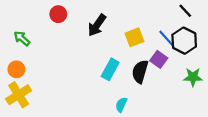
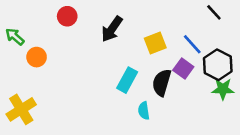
green arrow: (22, 38) -> (15, 37), moved
black hexagon: (184, 41) -> (218, 65), moved
orange circle: (16, 69) -> (37, 57), moved
cyan semicircle: (121, 105) -> (144, 111), moved, turned -32

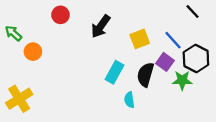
green star: (223, 89) -> (182, 80), moved

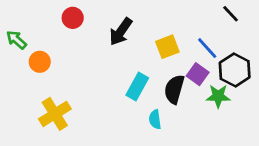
yellow cross: (19, 99) -> (55, 114), moved

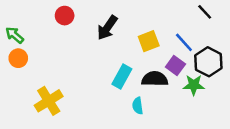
orange circle: (40, 62) -> (18, 58), moved
black semicircle: (174, 89) -> (155, 79), turned 75

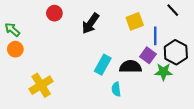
yellow square: (149, 41) -> (135, 21), moved
blue line: (184, 42) -> (155, 36), turned 42

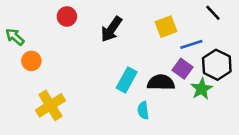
blue line: (155, 36) -> (191, 44), turned 72
orange circle: (15, 49) -> (31, 61), moved
green star: (163, 72) -> (202, 89), turned -30

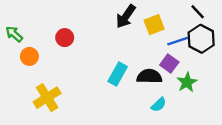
red circle: (67, 16) -> (65, 38), moved
black arrow: (111, 29) -> (126, 16), moved
black hexagon: (217, 65) -> (201, 39), moved
cyan semicircle: (143, 110) -> (159, 105), moved, turned -126

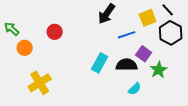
yellow square: (154, 25) -> (148, 18), moved
blue line: (178, 41) -> (127, 35), moved

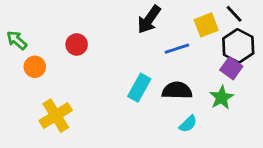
purple square: (144, 54) -> (231, 68), moved

